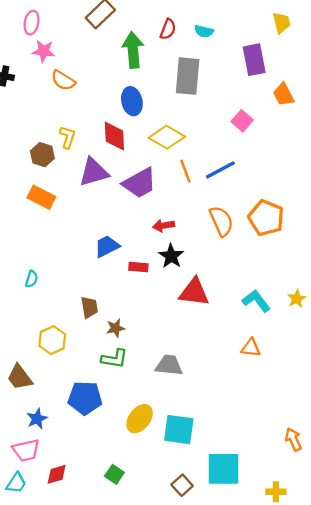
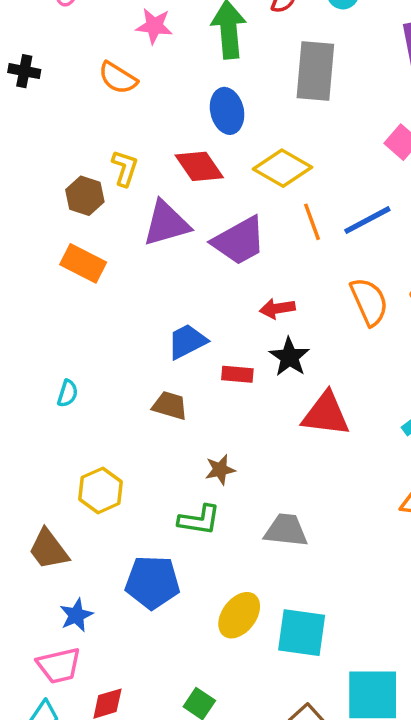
pink star: (44, 51) -> (154, 26), moved
red diamond: (114, 136) -> (199, 166), turned -32
brown trapezoid: (89, 307) -> (170, 406), moved, turned -65
brown star: (116, 328) -> (220, 470), moved

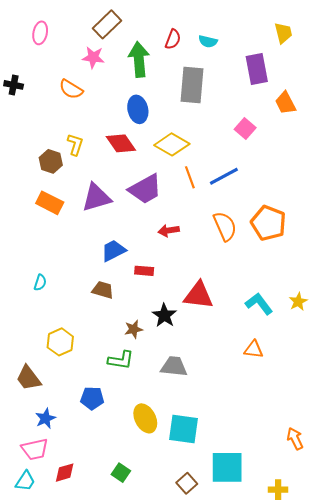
purple triangle: (166, 224) -> (96, 198), moved
black star: (289, 357) -> (164, 315), moved
blue pentagon: (153, 582) -> (92, 398), size x0.7
yellow ellipse: (239, 615) -> (145, 418), turned -64

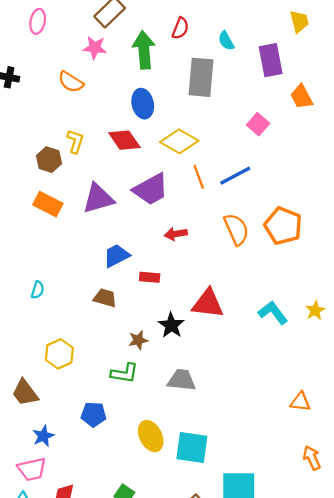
cyan semicircle: (208, 41) -> (226, 41), moved, turned 48
orange triangle: (254, 349) -> (300, 402), moved

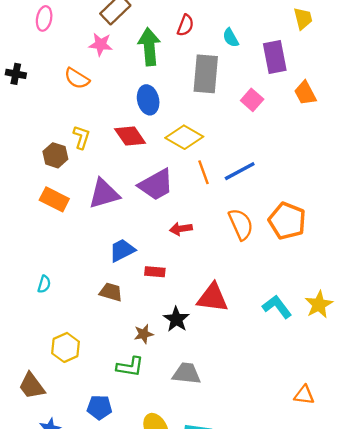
pink square: (258, 124) -> (252, 100), moved
yellow star: (315, 310) -> (319, 305), size x1.4

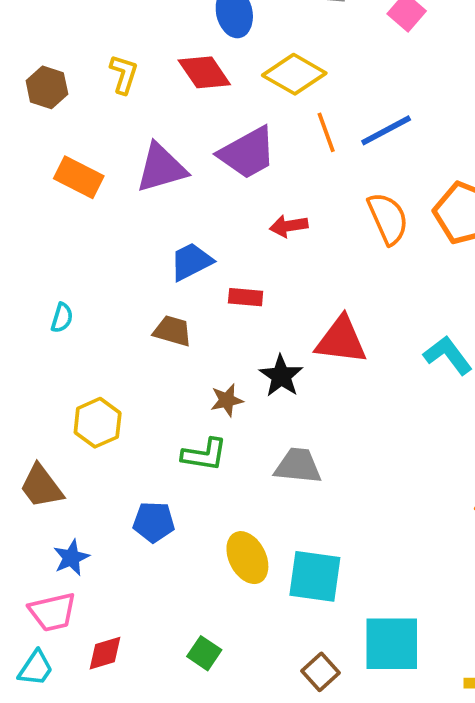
brown hexagon: (55, 155) -> (47, 87), moved

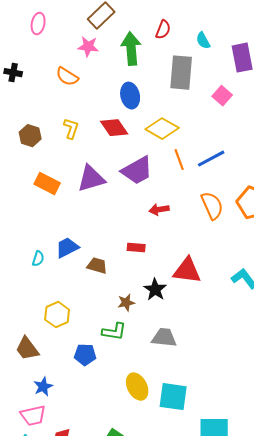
blue trapezoid: (191, 262) -> (67, 248), moved
blue pentagon: (154, 522) -> (85, 355), moved

